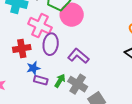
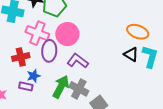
pink circle: (72, 15) -> (67, 34), moved
purple rectangle: (41, 80) -> (26, 86), moved
green arrow: (60, 81) -> (61, 87), size x1.6

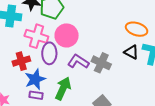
blue star: (34, 76) -> (35, 79), size x1.5
purple rectangle: (26, 86) -> (36, 95), moved
gray cross: (79, 89) -> (101, 63), moved

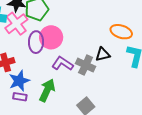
pink cross: (36, 36) -> (16, 24), moved, turned 35
black triangle: (131, 52) -> (103, 54), moved, turned -42
purple ellipse: (49, 53) -> (36, 42), moved

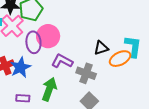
orange ellipse: (121, 32) -> (120, 59), moved, turned -40
gray cross: (86, 65) -> (86, 73), moved
blue star: (19, 81) -> (20, 67), moved

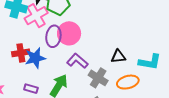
cyan L-shape: (133, 46) -> (150, 62), turned 80
orange ellipse: (120, 59) -> (128, 82), moved

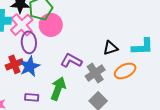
pink circle: (69, 33) -> (51, 25), moved
purple ellipse: (53, 36) -> (29, 42), moved
gray cross: (98, 78) -> (95, 73), turned 36

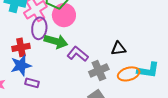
cyan L-shape: (142, 47) -> (148, 70), moved
blue star: (30, 66) -> (21, 65), moved
green arrow: (58, 89) -> (56, 41), moved, turned 75

